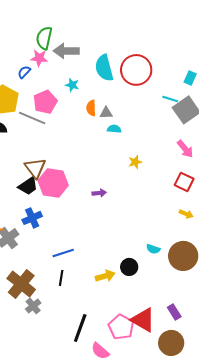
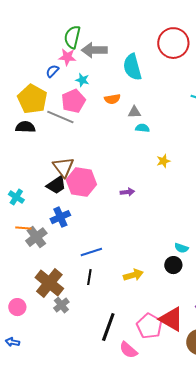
red circle: (136, 70) -> (173, 43), moved
cyan star: (72, 85) -> (82, 80), moved
orange semicircle: (91, 108) -> (112, 99), moved, turned -98
black circle: (129, 267) -> (173, 265), moved

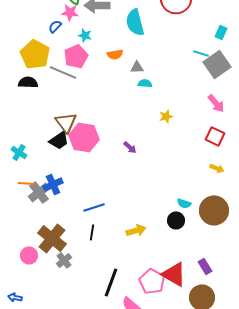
purple arrow: (127, 192) -> (130, 147), turned 48
blue cross: (60, 217) -> (53, 184), moved
pink circle: (17, 307) -> (29, 255), moved

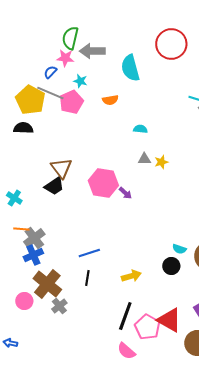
gray triangle: (137, 67) -> (144, 159), moved
gray line: (63, 72) -> (50, 93), moved
pink hexagon: (84, 137) -> (103, 183), moved
blue cross: (53, 184) -> (33, 255), moved
black line: (111, 282) -> (125, 316), moved

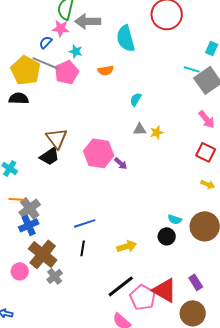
cyan semicircle: (140, 129) -> (136, 99), turned -64
black line: (125, 316) -> (121, 286), turned 32

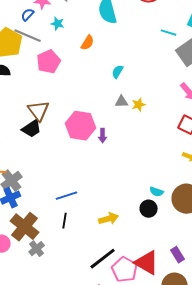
cyan line: (192, 69) -> (169, 33), moved
orange semicircle: (106, 70) -> (88, 43), turned -49
pink pentagon: (67, 72) -> (49, 62), moved
purple arrow: (121, 163) -> (103, 136), turned 48

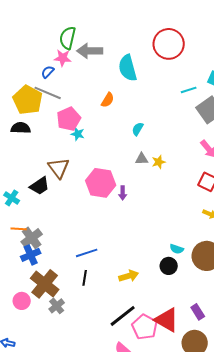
cyan star: (58, 24) -> (78, 134), moved
cyan line: (169, 33) -> (189, 90), turned -35
black trapezoid: (32, 129) -> (40, 186), moved

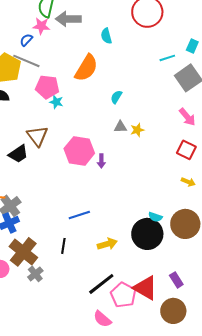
cyan semicircle: (128, 68) -> (106, 36), size x0.6
orange semicircle: (108, 100) -> (86, 68), size x1.8
pink pentagon: (69, 119) -> (47, 87), turned 30
blue line: (87, 253) -> (79, 215), moved
black circle: (169, 266) -> (147, 234), size x1.8

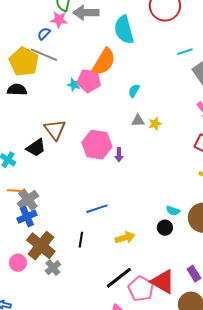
cyan semicircle: (106, 36) -> (124, 30), size x1.8
pink pentagon: (47, 87) -> (89, 81), moved
cyan star: (56, 102) -> (74, 85), moved
black circle: (147, 234) -> (165, 228), size x0.5

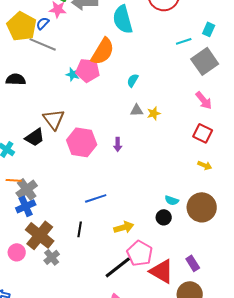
yellow pentagon: (24, 62) -> (22, 26), moved
pink hexagon: (97, 145) -> (82, 142), moved
pink pentagon: (141, 289) -> (140, 253), moved

